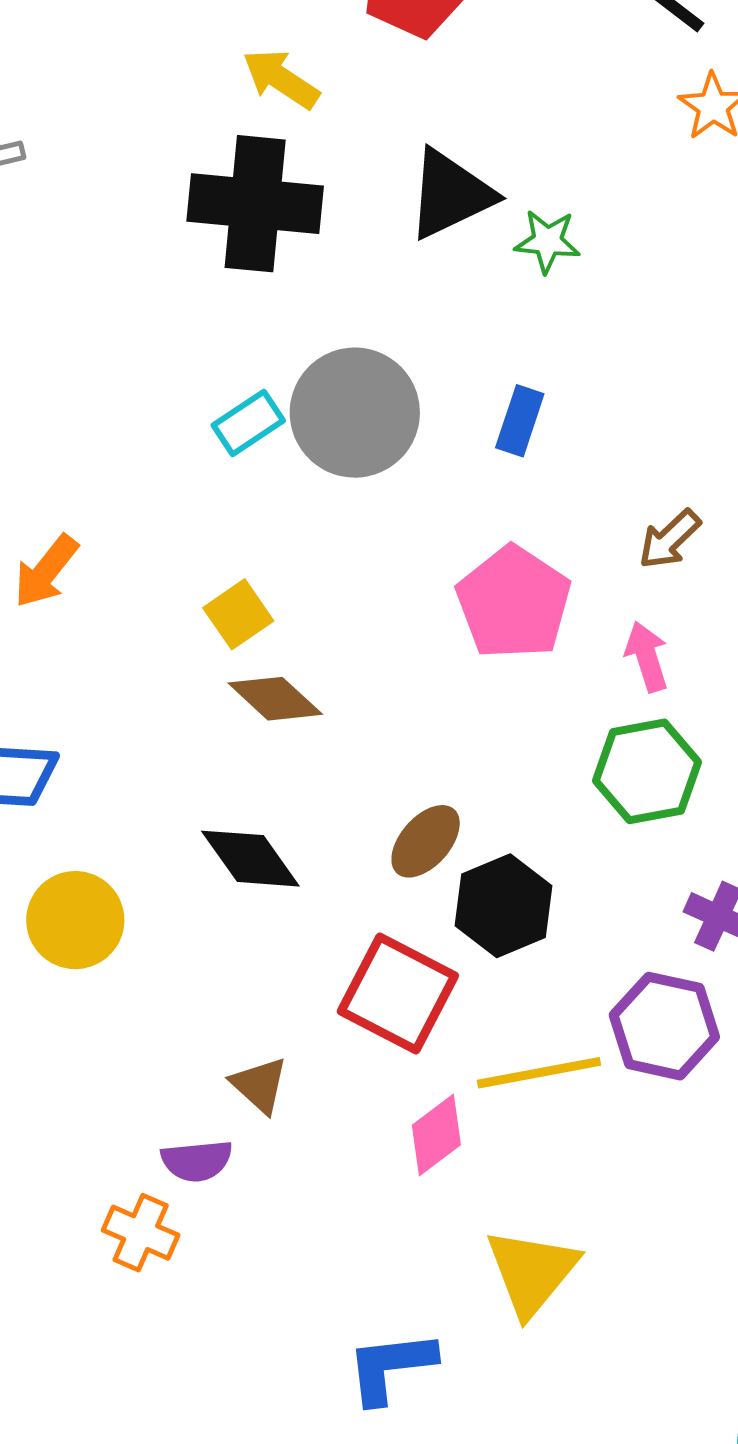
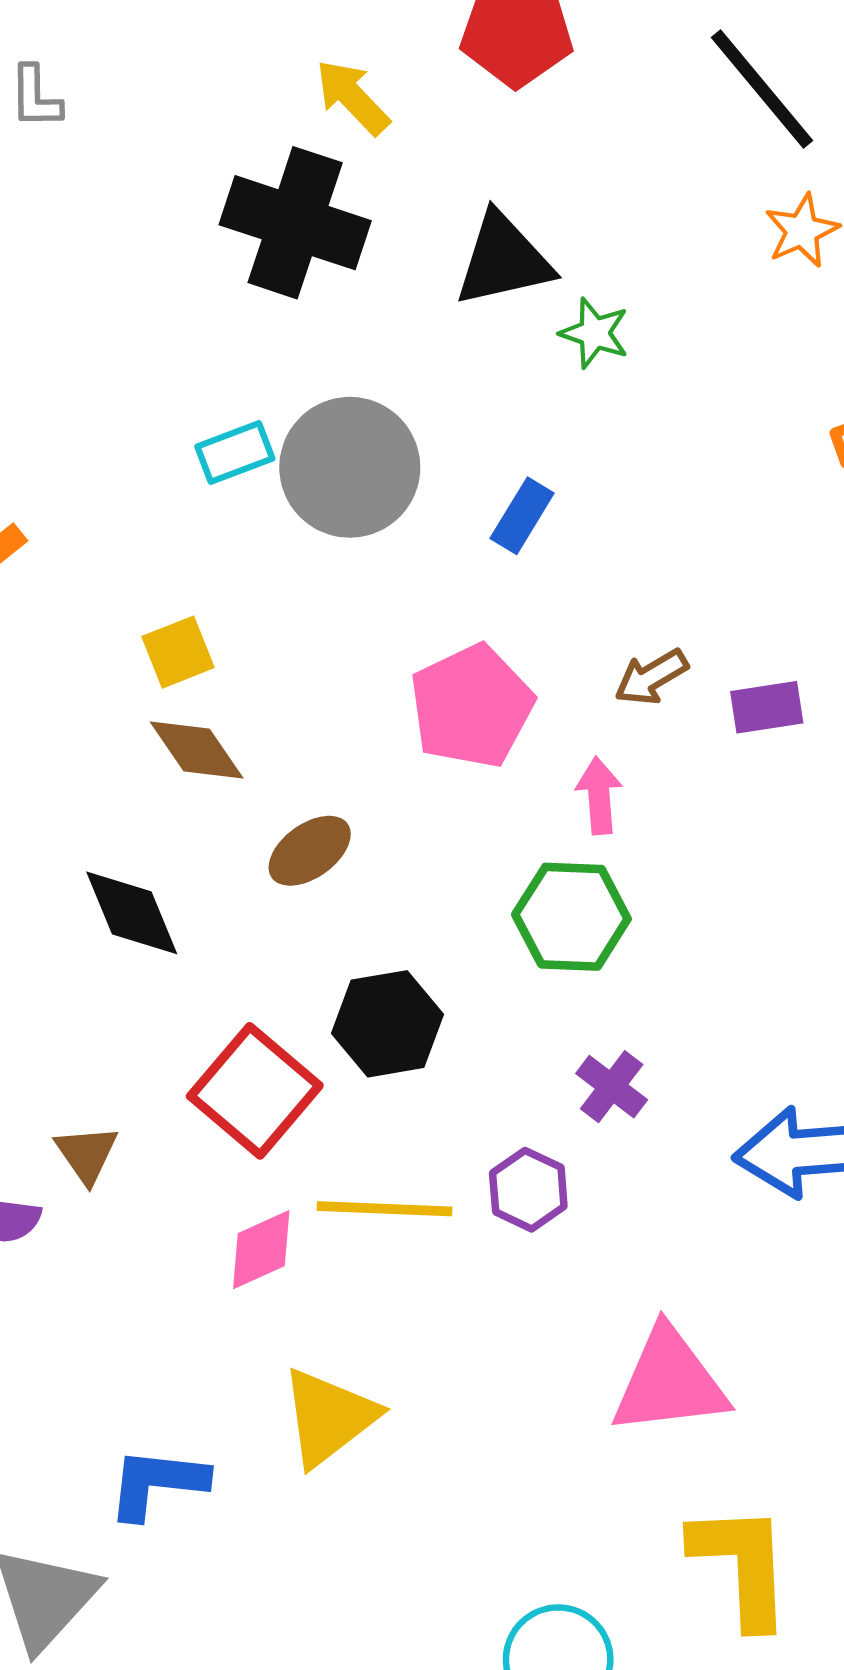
brown ellipse: (426, 841) -> (310, 851), moved
purple hexagon: (664, 1026) -> (528, 1190), size x0.7

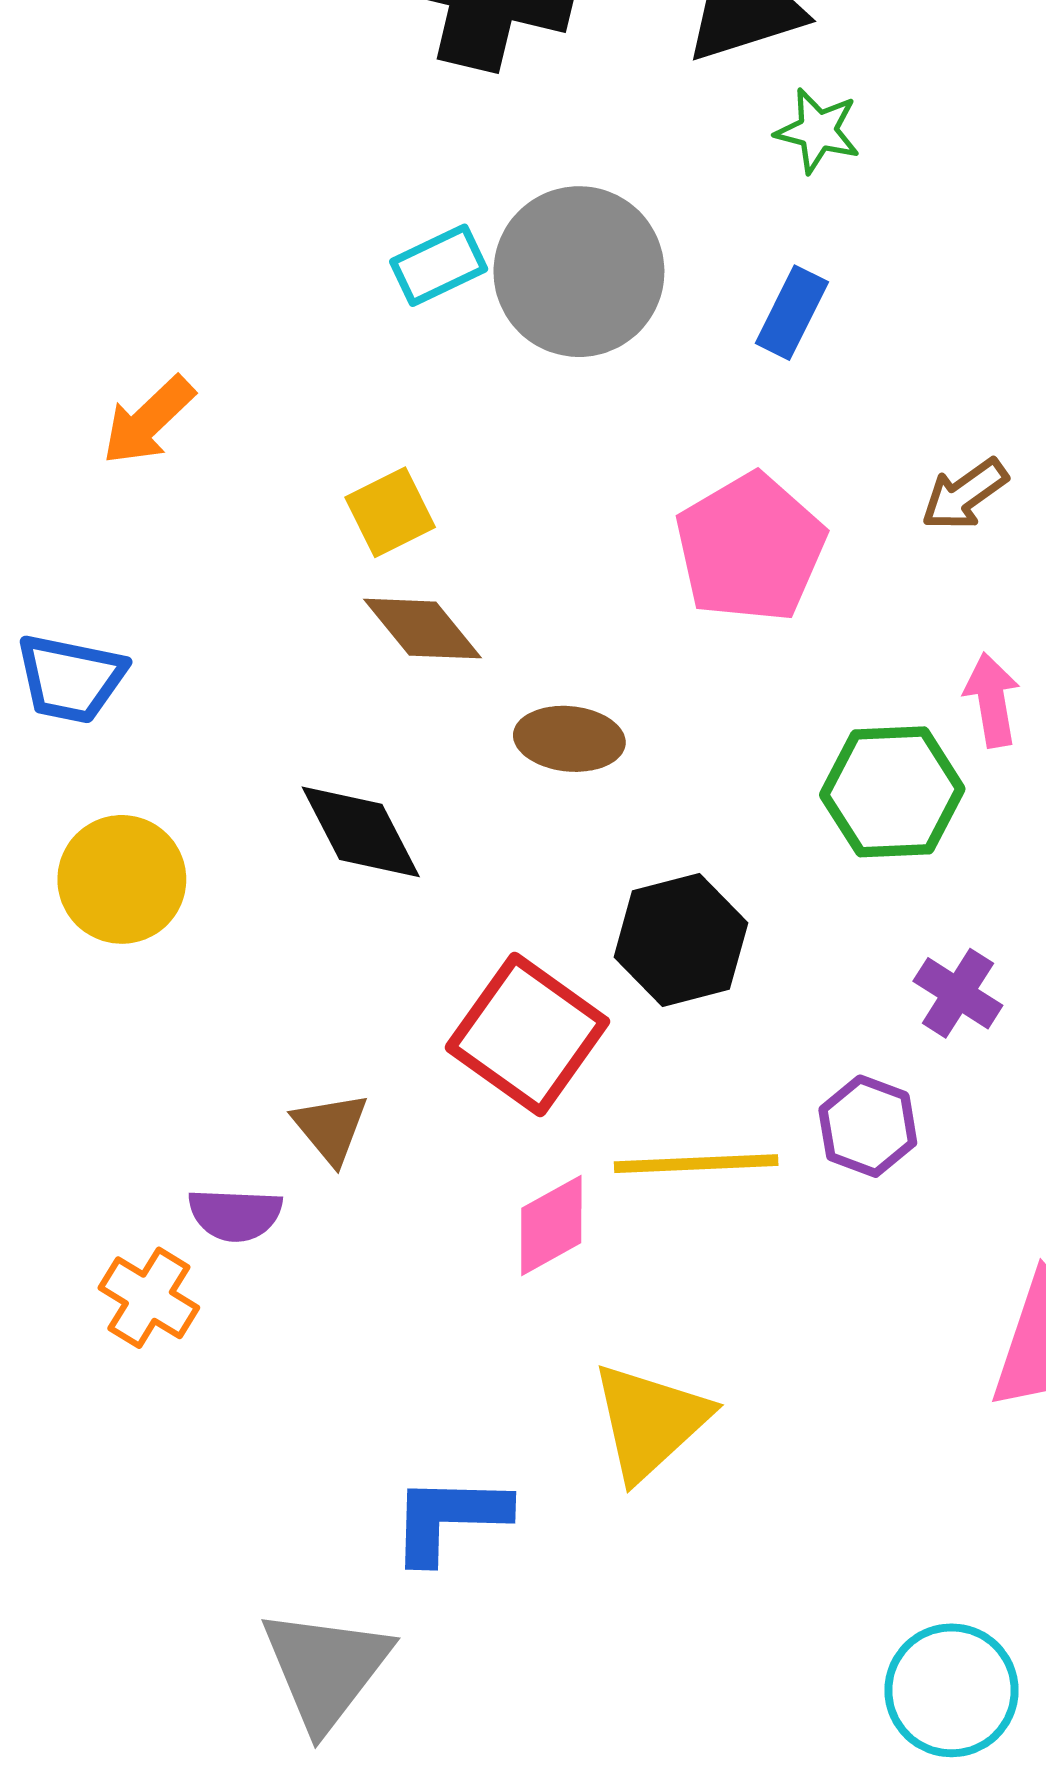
green star: (595, 333) -> (818, 131), moved
pink arrow: (599, 796) -> (992, 700), moved
brown ellipse: (310, 851) -> (569, 739), turned 46

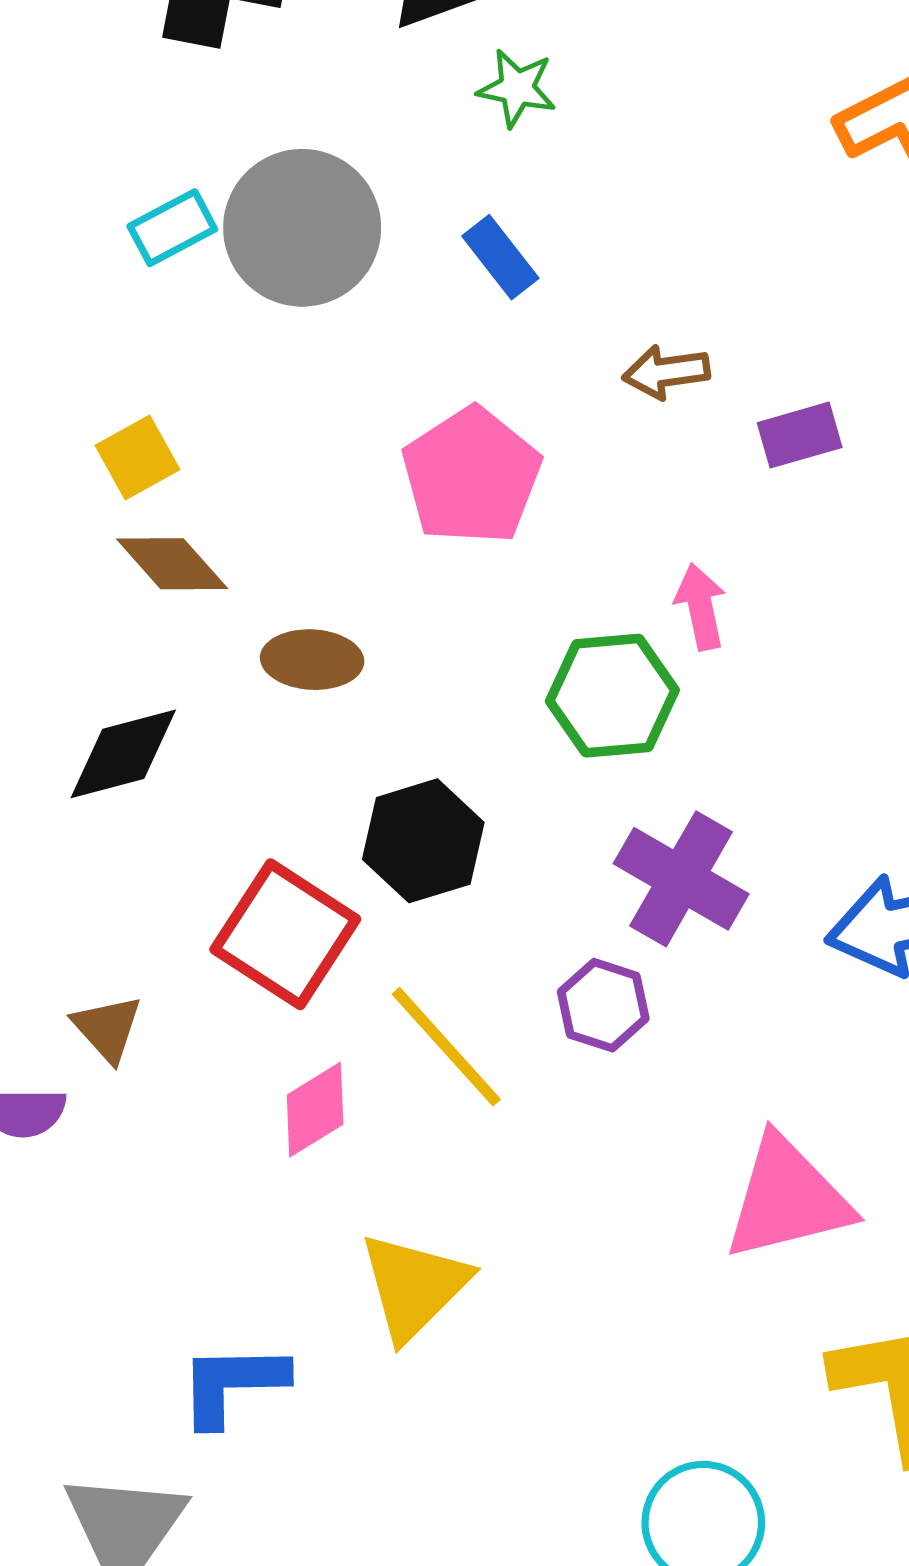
blue rectangle: (792, 313) -> (500, 257), turned -62
brown arrow: (964, 494) -> (666, 372), moved, turned 30
black diamond: (361, 832) -> (123, 754), turned -75
purple cross: (958, 993) -> (681, 879), size x1.6
yellow line: (696, 1164) -> (446, 1047), turned 53

